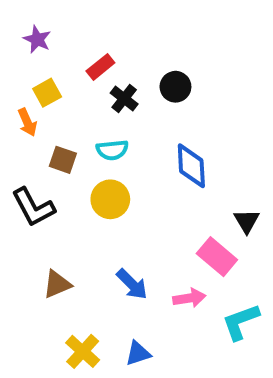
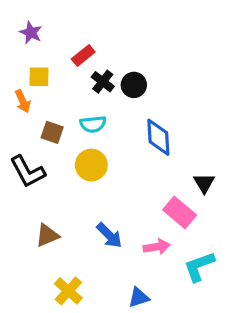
black circle: (175, 87) -> (134, 85), moved
yellow square: (47, 93) -> (39, 77), turned 30
blue triangle: (138, 353) -> (139, 297), moved

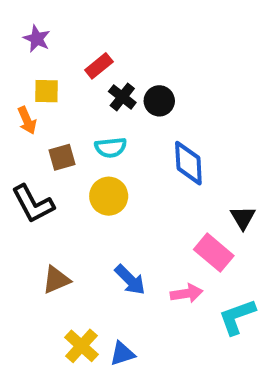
brown square: (52, 132) -> (62, 157), turned -35
blue triangle: (139, 297) -> (122, 354), moved

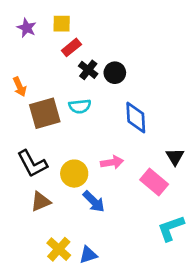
yellow square: (46, 91) -> (62, 24), moved
brown square: (62, 157) -> (45, 113), size x1.6
yellow circle: (109, 196) -> (74, 174), moved
black L-shape: (33, 204) -> (32, 164), moved
pink arrow: (186, 293) -> (112, 162), moved

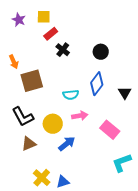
black circle: (115, 73) -> (101, 52), moved
cyan semicircle: (80, 106) -> (71, 95), moved
blue diamond: (136, 118) -> (97, 84), turned 40
black triangle: (175, 157) -> (125, 93), moved
blue arrow: (94, 202) -> (67, 144), turned -84

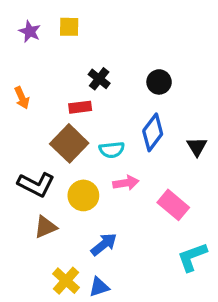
red rectangle: (51, 34) -> (80, 107), moved, turned 32
brown square: (32, 81) -> (69, 143), moved, turned -30
black L-shape: (23, 117) -> (36, 184), turned -35
blue arrow: (67, 144) -> (104, 244), moved

